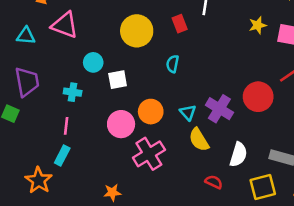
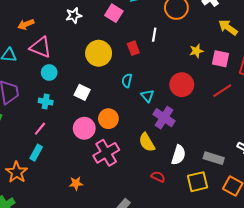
cyan circle: (93, 62) -> (49, 73), moved
white square: (118, 80) -> (82, 92), turned 35
red circle: (258, 97) -> (182, 85), moved
cyan triangle: (188, 112) -> (147, 96), moved
pink line: (66, 126) -> (40, 129), turned 32

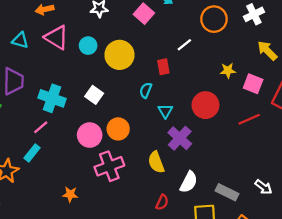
white line: (154, 35) -> (184, 45), turned 32
red rectangle: (133, 48) -> (163, 67), moved
cyan circle: (49, 73) -> (88, 46), moved
cyan cross: (46, 102) -> (52, 98), size x1.6
red semicircle: (158, 177) -> (162, 202), turned 80

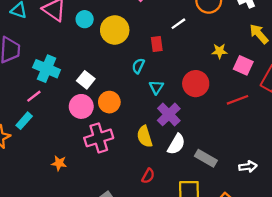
white square: (94, 95) -> (86, 80), moved
white semicircle: (189, 182) -> (176, 144), moved
white arrow: (264, 187) -> (248, 167), turned -48
gray rectangle: (227, 192) -> (206, 158), moved

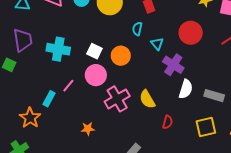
pink line: (34, 96) -> (68, 86), moved
orange circle: (109, 102) -> (121, 56), moved
yellow semicircle: (145, 137) -> (147, 99), moved

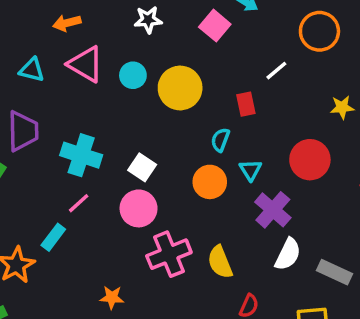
orange circle: (121, 56) -> (210, 182), moved
pink line: (68, 86) -> (79, 203), moved

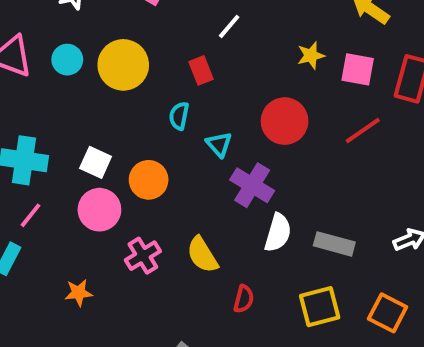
orange circle: (210, 182) -> (149, 180), moved
pink cross: (169, 254) -> (143, 256), size x0.7
orange star: (112, 297) -> (79, 293), moved

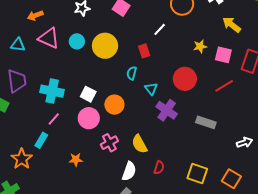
white semicircle: (278, 233) -> (129, 171), moved
gray rectangle: (334, 244) -> (206, 122), moved
yellow square: (320, 307) -> (197, 174), turned 30

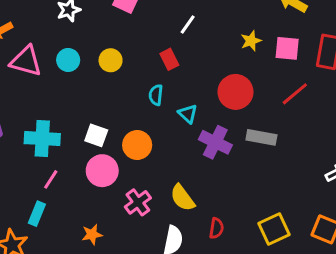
yellow circle: (105, 46) -> (111, 60), size x0.6
gray rectangle: (206, 122) -> (261, 137), moved
yellow square: (197, 174) -> (274, 229), turned -35

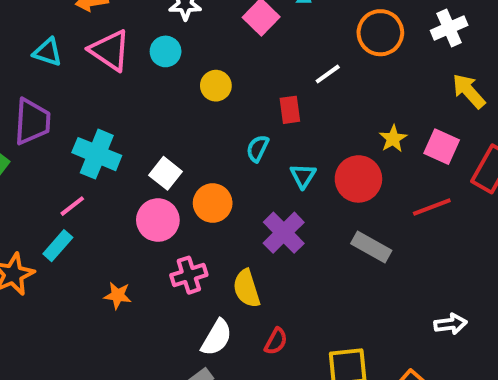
yellow star: (251, 41) -> (393, 139), moved, turned -30
cyan circle: (68, 60) -> (166, 51), moved
cyan triangle: (188, 114) -> (303, 176), moved
purple cross: (215, 142) -> (284, 233), moved
pink line: (51, 179) -> (72, 206), moved

